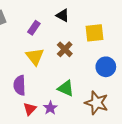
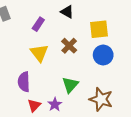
blue circle: (106, 67) -> (103, 55), moved
green triangle: (66, 88) -> (70, 85), turned 48

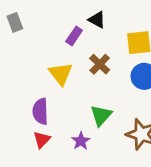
purple rectangle: (38, 24) -> (74, 36), moved
red triangle: (34, 105) -> (42, 140), moved

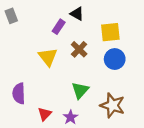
purple semicircle: (40, 111) -> (19, 93), moved
red triangle: (42, 140) -> (45, 114), moved
purple star: (81, 141) -> (70, 117), moved

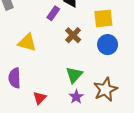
yellow triangle: (48, 57) -> (27, 42), moved, turned -36
brown star: (113, 105) -> (105, 89), turned 30
purple star: (70, 117) -> (76, 97), moved

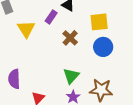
yellow triangle: (27, 42) -> (26, 29), moved, turned 42
brown star: (105, 89) -> (101, 90), turned 30

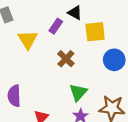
yellow square: (99, 22) -> (95, 32), moved
brown cross: (70, 38) -> (66, 59), moved

